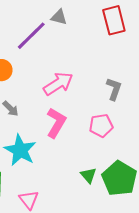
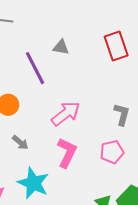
purple line: (31, 36) -> (35, 68), turned -68

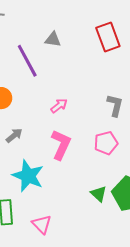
pink arrow: (66, 114) -> (59, 106), size x0.6
gray arrow: (20, 142) -> (14, 135), turned -78

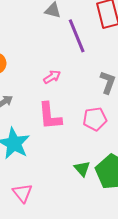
purple line: (27, 61) -> (77, 36), moved
pink L-shape: (61, 145) -> (50, 116), turned 144

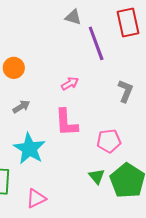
pink pentagon: (95, 119) -> (109, 141), moved
pink triangle: (22, 193) -> (36, 198), turned 40

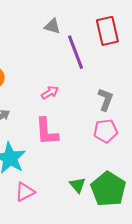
pink pentagon: (109, 141) -> (105, 131), moved
pink triangle: (36, 198) -> (25, 192), moved

